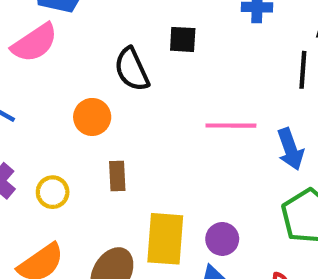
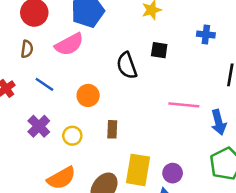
orange circle: (92, 117) -> (88, 95), moved

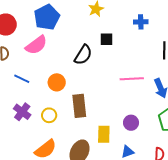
black semicircle: (127, 66) -> (83, 55), turned -120
brown rectangle: (112, 129) -> (79, 106), size x1.6
yellow rectangle: (138, 170) -> (104, 134), size x0.7
purple circle: (173, 173) -> (131, 123), moved

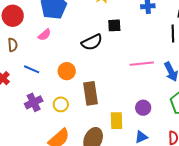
pink semicircle: (36, 45) -> (44, 35), size x0.6
black semicircle: (83, 55) -> (92, 42), turned 35
purple cross: (22, 112) -> (34, 102), turned 30

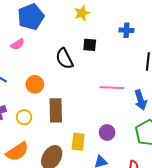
black semicircle: (92, 42) -> (64, 59), turned 80

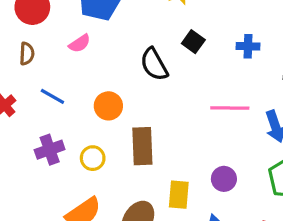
blue cross: (126, 30) -> (248, 46), moved
black square: (90, 45) -> (193, 42), turned 32

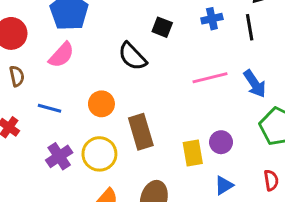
pink semicircle: (80, 43) -> (61, 55), size x1.4
yellow circle: (93, 158) -> (99, 154), size x1.5
yellow rectangle: (179, 195) -> (193, 153), moved

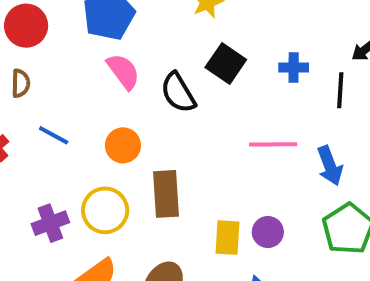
black square: (162, 27) -> (226, 63), size x1.4
pink semicircle: (61, 55) -> (123, 71), moved, turned -92
purple cross: (59, 156) -> (50, 223), moved

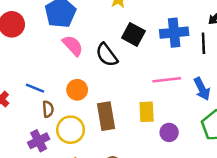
blue cross: (294, 68) -> (174, 33), size x1.6
brown semicircle: (21, 83) -> (48, 109), moved
yellow rectangle: (227, 238) -> (147, 112), moved

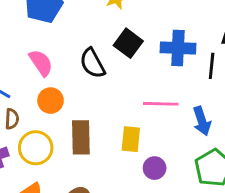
pink semicircle: (73, 46) -> (41, 63), moved

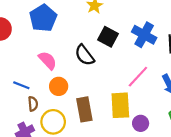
blue cross: (178, 48) -> (144, 35), turned 35
pink line: (161, 104) -> (138, 77), turned -40
yellow rectangle: (131, 139) -> (120, 105), size x1.4

